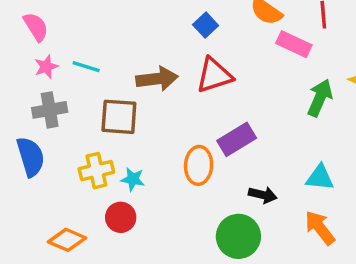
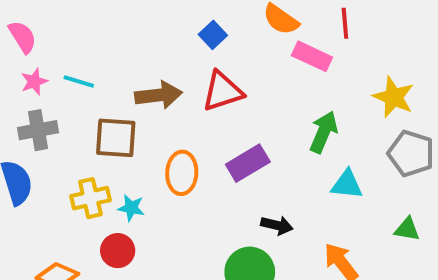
green arrow: (320, 98) -> (324, 132), moved
orange ellipse: (199, 165) -> (182, 173), moved
cyan triangle: (320, 177) -> (347, 185), moved

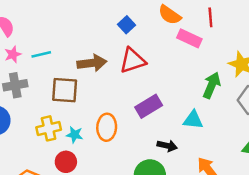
cyan line: (79, 82) -> (41, 54), turned -30
green arrow: (324, 132) -> (212, 85), moved
orange ellipse: (182, 173) -> (107, 127), moved
cyan triangle: (347, 185) -> (193, 120), moved

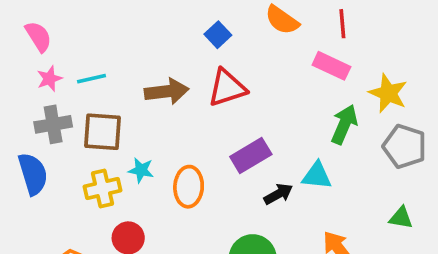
pink rectangle: (189, 38) -> (331, 66), moved
brown square: (65, 90) -> (103, 132), moved
cyan star: (75, 135) -> (141, 170), moved
black arrow: (167, 146) -> (278, 194), moved, turned -42

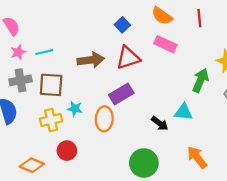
pink rectangle: (331, 66) -> (165, 44), moved
purple rectangle: (251, 156) -> (121, 94), moved
black arrow: (278, 194) -> (160, 123), turned 66

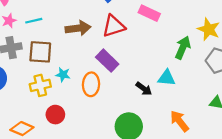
purple rectangle: (121, 94) -> (107, 61), turned 75

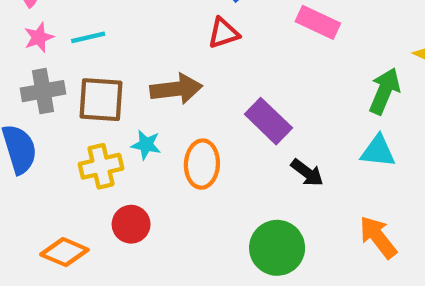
red triangle: (114, 26) -> (223, 33), moved, size x0.7
brown arrow: (78, 28) -> (176, 89), moved
purple rectangle: (107, 61) -> (268, 121), moved
cyan triangle: (167, 78) -> (378, 151), moved

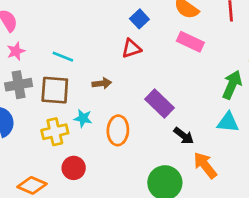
cyan line: (88, 37) -> (63, 57), moved, turned 35
brown arrow: (176, 89) -> (102, 83), size x0.6
orange arrow: (378, 237) -> (205, 165), moved

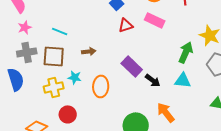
red triangle: (131, 48) -> (126, 25), moved
black arrow: (184, 136) -> (153, 80), moved

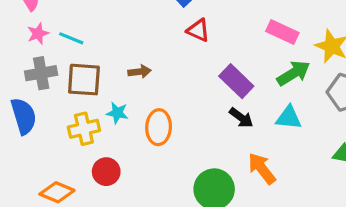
pink rectangle: (155, 20) -> (282, 32), moved
red triangle: (126, 25) -> (198, 30), turned 42
cyan line: (60, 31) -> (71, 38), moved
green arrow: (186, 52) -> (293, 73), turned 35
purple rectangle: (132, 66) -> (236, 81), moved

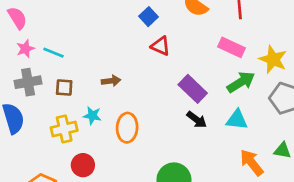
brown square: (84, 80) -> (64, 88), size x0.6
orange arrow: (262, 168) -> (252, 162), moved

